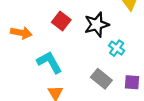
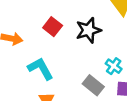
cyan cross: (117, 48) -> (114, 66), moved

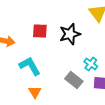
red square: (53, 27) -> (40, 31), turned -35

